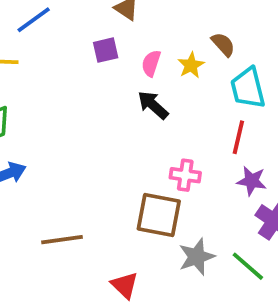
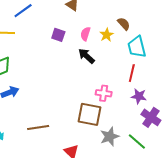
purple square: (106, 50) -> (58, 35), moved, turned 32

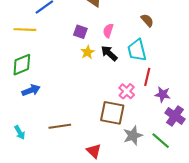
yellow star: (107, 35) -> (88, 52), moved
cyan trapezoid: (137, 47) -> (137, 50), moved
red line: (132, 73) -> (147, 77), moved
pink cross: (104, 93) -> (127, 91), turned 35

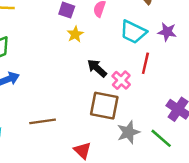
cyan trapezoid: (137, 50) -> (133, 32), turned -50
black arrow: (109, 53) -> (97, 68), moved
purple star: (163, 94) -> (167, 32), moved

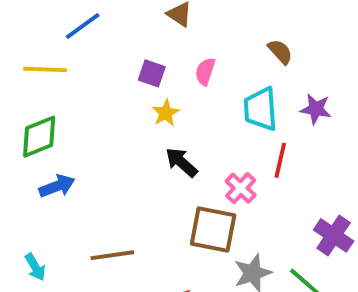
cyan trapezoid: (133, 32) -> (260, 109), turned 60
black arrow: (97, 68) -> (181, 162), moved

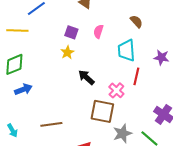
purple star: (316, 109) -> (161, 57), moved
yellow star: (166, 113) -> (67, 52), moved

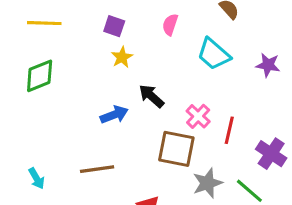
purple square: (71, 32) -> (114, 26), moved
cyan trapezoid: (126, 50) -> (214, 54), turned -45
red line: (136, 76) -> (229, 130), moved
blue arrow: (23, 89) -> (114, 115), moved

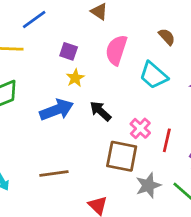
pink semicircle: (170, 25) -> (116, 50), size x1.6
blue arrow: (114, 115) -> (57, 110), moved, size x1.4

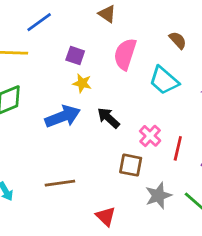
yellow star: (75, 78) -> (82, 83), turned -30
brown square: (122, 156) -> (131, 165), size x0.7

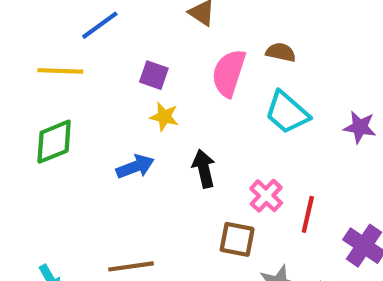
brown semicircle: (178, 40) -> (281, 52), moved, turned -36
blue arrow: (63, 116) -> (135, 167), size x0.7
black arrow: (108, 118) -> (204, 169), turned 35

